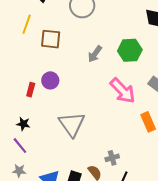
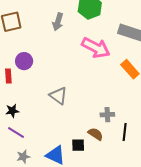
gray triangle: (72, 124) -> (58, 96), size x0.7
gray cross: (112, 158) -> (107, 115), turned 32

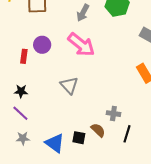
pink arrow: (96, 48) -> (81, 45), moved

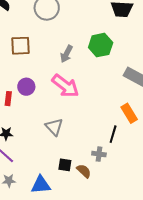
black line: (127, 134) -> (113, 134), moved
black square: (79, 138) -> (65, 165), moved
blue triangle: (55, 143) -> (41, 185), turned -40

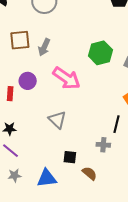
green hexagon: (101, 45) -> (100, 53), moved
gray arrow: (66, 54) -> (44, 47), moved
brown semicircle: (84, 171) -> (90, 173), moved

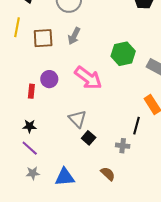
gray arrow: (44, 47) -> (74, 36), moved
black square: (70, 157) -> (89, 138), moved, turned 32

